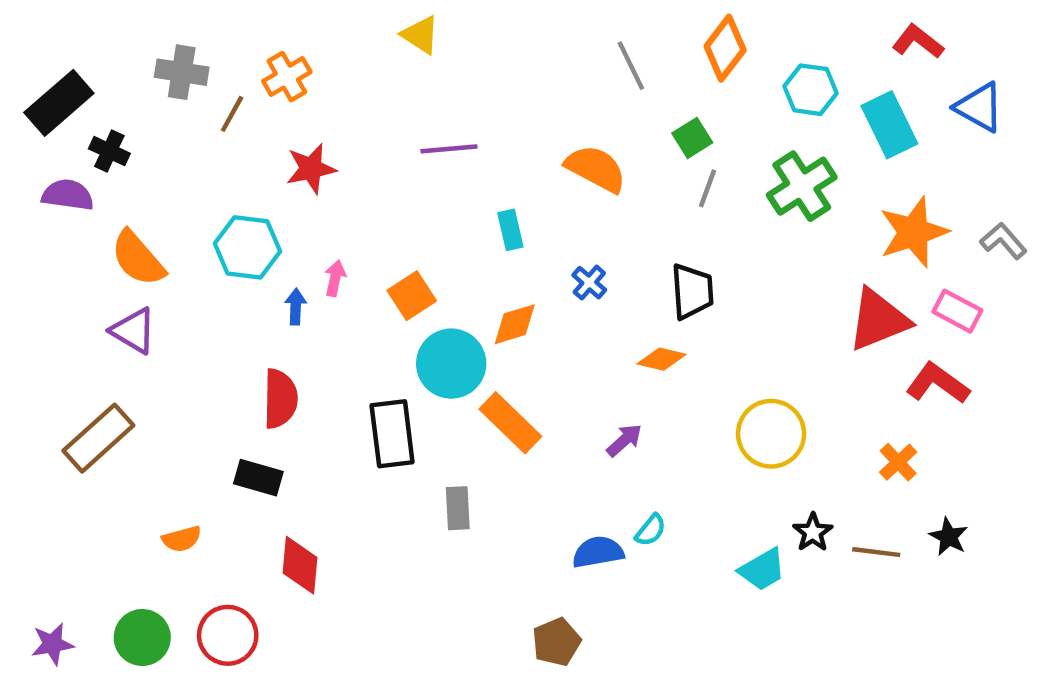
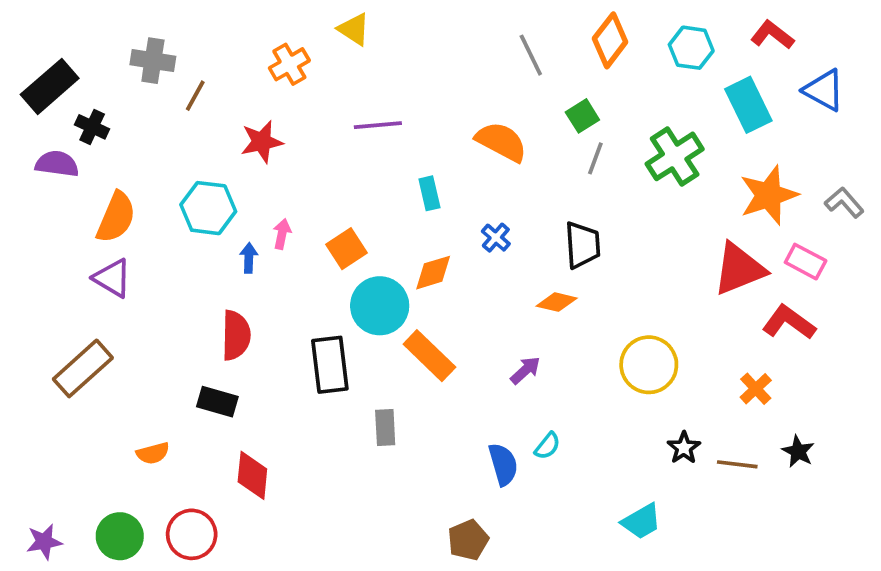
orange cross: (287, 77) -> (289, 64), moved
cyan hexagon: (811, 90) -> (691, 48), moved
orange semicircle: (138, 258) -> (116, 217), turned -116
blue semicircle: (598, 552) -> (503, 464), turned 84
cyan trapezoid: (762, 570) -> (641, 521), moved

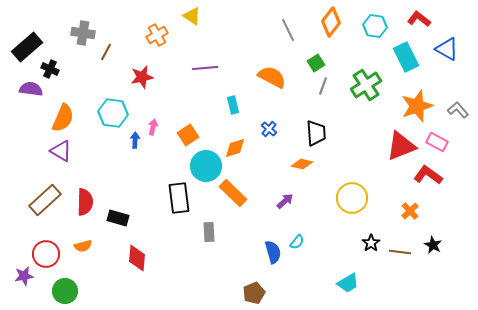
red semicircle: (236, 335) -> (85, 202), moved
red circle: (192, 534) -> (46, 254), moved
purple star: (44, 542) -> (24, 276), moved

